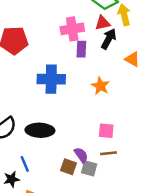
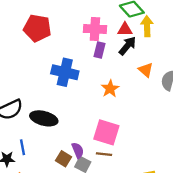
pink square: (106, 131) -> (106, 132), size x1.6

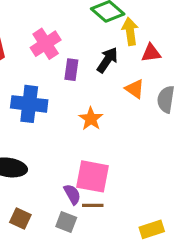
pink cross: (95, 29) -> (46, 44), moved, turned -30
red triangle: (125, 29) -> (151, 53), moved
purple semicircle: (78, 150) -> (72, 194), moved
brown square: (63, 159) -> (20, 218), moved

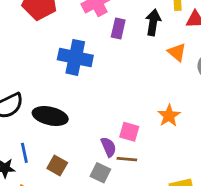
black arrow: (107, 60) -> (153, 22), turned -30
orange star: (91, 119) -> (169, 116), moved
pink square: (93, 176) -> (129, 132), size x0.6

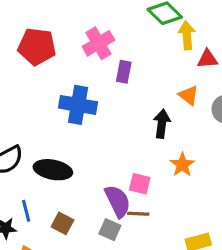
black arrow: (153, 22) -> (162, 124), moved
purple semicircle: (109, 147) -> (118, 201), size x1.5

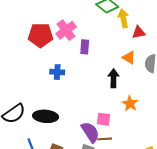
red pentagon: (37, 47) -> (40, 35), moved
blue cross: (78, 105) -> (57, 72), size x0.6

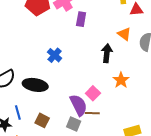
blue cross: (57, 72) -> (55, 55), moved, turned 32
pink square: (103, 119) -> (93, 93), turned 32

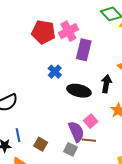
purple rectangle: (81, 19) -> (84, 50), size x1.5
blue cross: (55, 55) -> (55, 72), moved
black ellipse: (35, 85) -> (79, 91), moved

